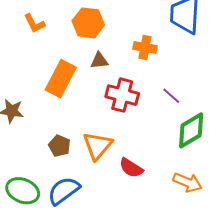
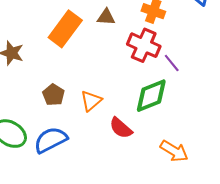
red cross: (122, 95) -> (144, 45), moved
green diamond: (191, 130) -> (151, 96), moved
orange triangle: (98, 146) -> (91, 101), size x0.7

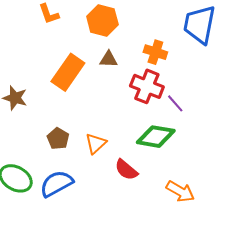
green diamond: (151, 96) -> (156, 137), turned 33

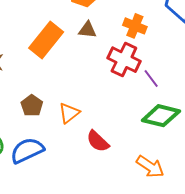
green diamond: (156, 137) -> (161, 116), moved

